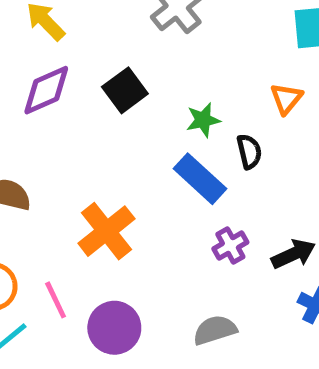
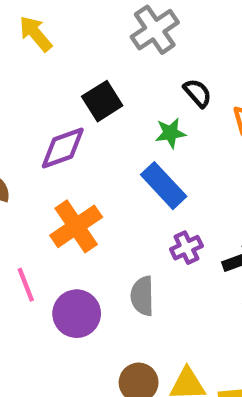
purple diamond: (46, 90) -> (63, 148), moved
black semicircle: (249, 151) -> (198, 93), moved, turned -32
gray semicircle: (215, 330) -> (142, 296), moved, turned -78

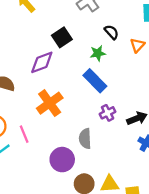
purple circle: (77, 314) -> (62, 160), moved

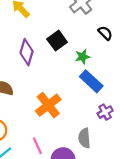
green star: (98, 53) -> (83, 57), moved
purple diamond: (42, 62) -> (27, 52), moved, turned -50
pink line: (24, 134) -> (37, 146), moved

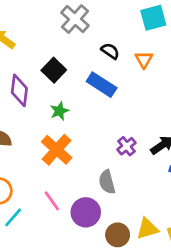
green star: (83, 57) -> (59, 111), moved
blue rectangle: (91, 81) -> (102, 85), moved

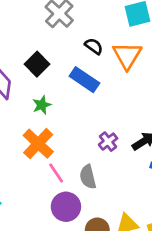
orange triangle: (144, 60) -> (127, 56), size x1.6
pink line: (52, 201) -> (56, 173), moved

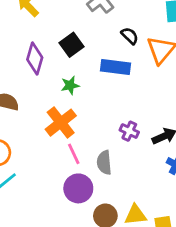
blue rectangle: (84, 80) -> (116, 67), turned -36
purple cross: (108, 142) -> (129, 131), turned -36

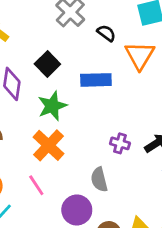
black semicircle: (130, 36) -> (106, 33), moved
green star: (70, 85) -> (52, 106), size x1.5
pink line: (74, 154) -> (36, 185), moved

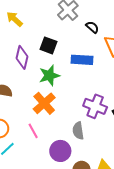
black square: (47, 64) -> (49, 45), turned -30
purple cross: (120, 143) -> (95, 106), size x1.6

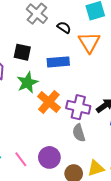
orange cross: (44, 103) -> (49, 102), moved
pink line: (33, 131) -> (21, 159), moved
gray semicircle: (78, 131) -> (79, 133), moved

